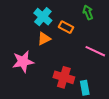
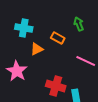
cyan cross: (43, 17) -> (24, 28), moved, turned -30
pink star: (23, 62) -> (17, 71), turned -30

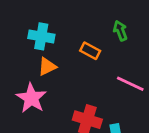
orange triangle: (37, 49) -> (47, 67), moved

